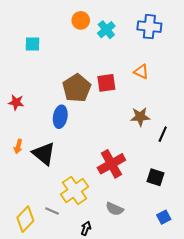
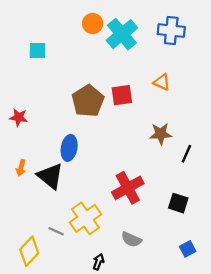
cyan cross: (106, 30) -> (122, 34), size x1.5
blue ellipse: (60, 117) -> (69, 148), moved
gray line: (52, 211) -> (56, 231), moved

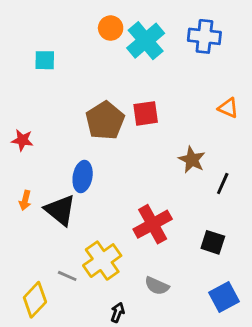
orange triangle: (162, 82) -> (228, 108), moved
brown star: (161, 134) -> (192, 160), turned 30
blue square: (188, 249) -> (224, 297), size x1.5

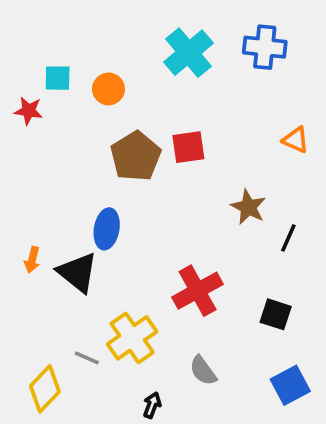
orange circle: (111, 28) -> (108, 89), moved
red star: (22, 140) -> (29, 111), moved
gray semicircle: (157, 286) -> (203, 371), turned 30

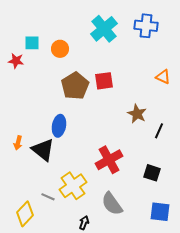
gray semicircle: (203, 371) -> (112, 204), size x1.4
blue square: (290, 385) -> (160, 212), turned 35

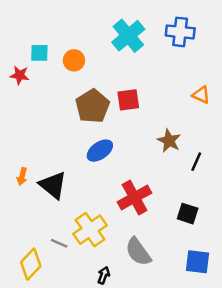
blue ellipse: (59, 126) -> (100, 151), moved, turned 45

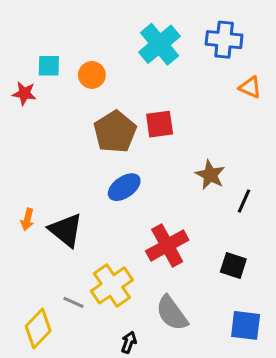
orange triangle: (201, 95) -> (250, 87), moved

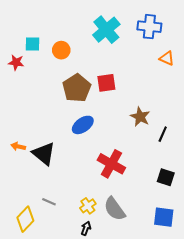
orange arrow: (27, 219) -> (18, 146), turned 88
red cross: (167, 246) -> (111, 164), turned -32
black square: (233, 266) -> (166, 177), moved
yellow cross: (112, 285) -> (88, 206), moved, size x0.6

